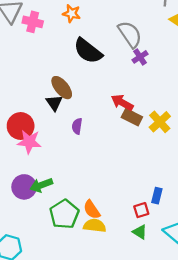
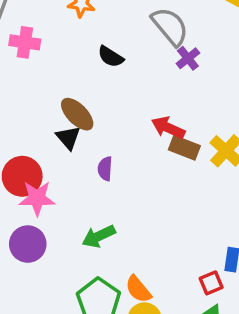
pink cross: (33, 22) -> (25, 42), moved
black semicircle: (88, 51) -> (111, 57), size x0.6
green arrow: (41, 185) -> (99, 236), moved
purple circle: (24, 187) -> (28, 244), moved

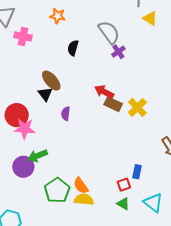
black semicircle: (111, 57) -> (73, 48), turned 70
green arrow: (99, 236) -> (38, 156), moved
purple circle: (28, 244) -> (23, 167), moved

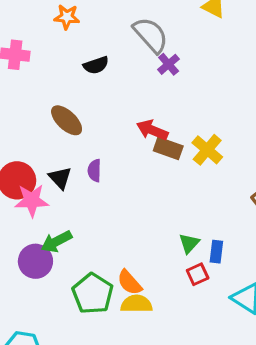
black semicircle: (73, 48) -> (96, 65), turned -119
black triangle: (45, 94) -> (60, 178), moved
green triangle: (123, 204) -> (189, 243), moved, turned 48

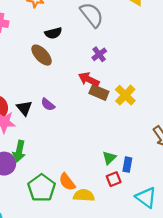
purple cross: (169, 64) -> (99, 54), moved
brown ellipse: (67, 120) -> (42, 55), moved
purple semicircle: (94, 171) -> (48, 104), turned -56
green arrow: (56, 242) -> (19, 151), turned -54
yellow semicircle: (136, 304) -> (84, 195), moved

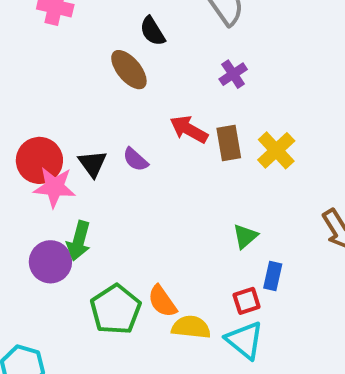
black semicircle: (53, 33) -> (152, 31), turned 70
red arrow: (89, 79) -> (189, 129), moved
brown rectangle: (99, 92) -> (229, 143), turned 54
green triangle: (109, 158) -> (245, 236), moved
cyan triangle: (146, 197) -> (245, 340), moved

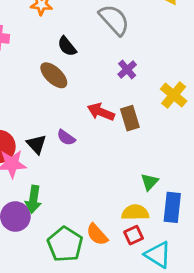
yellow cross: (276, 150) -> (174, 95), moved
blue rectangle: (273, 276) -> (172, 207), size x1.5
red square: (247, 301) -> (134, 235), moved
yellow semicircle: (191, 327) -> (135, 212), moved

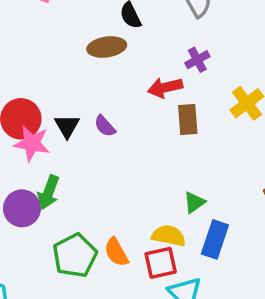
brown ellipse: (54, 75) -> (107, 47), turned -64
red arrow: (101, 112) -> (165, 88), moved, turned -48
red square: (134, 235) -> (161, 263), size x1.4

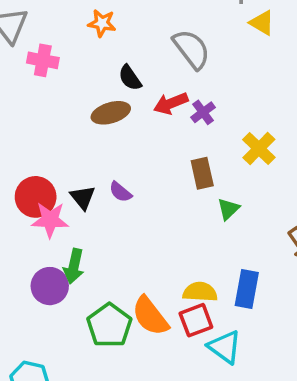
red arrow: (165, 88) -> (171, 103), moved
green triangle: (194, 202) -> (228, 209), moved
orange semicircle: (116, 252) -> (150, 316), size x1.4

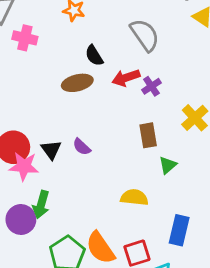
yellow semicircle: (200, 292) -> (134, 197), moved

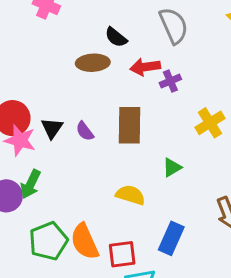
black semicircle: (94, 56) -> (116, 37), turned -30
brown rectangle: (148, 135) -> (129, 125), moved, size x1.4

